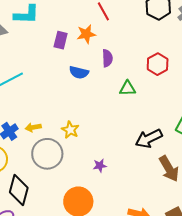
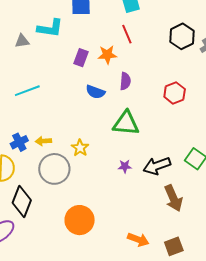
green triangle: (128, 88) -> (126, 123), moved, size x1.6
purple star: (100, 166) -> (125, 166), moved

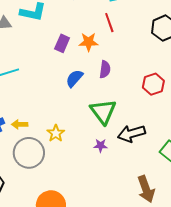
blue semicircle: (95, 92) -> (74, 78), turned 108
green triangle: (126, 123) -> (103, 112), turned 44
purple star: (125, 166) -> (101, 146), moved
black arrow: (157, 166) -> (131, 134), moved

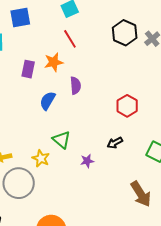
red hexagon: (153, 84) -> (127, 106), moved
green triangle: (103, 112) -> (61, 140), moved, size x0.7
black arrow: (131, 134) -> (115, 143), size x0.6

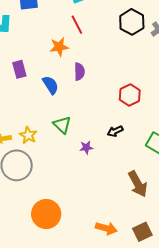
purple rectangle: (28, 69) -> (19, 69), moved, turned -30
blue semicircle: (48, 101) -> (51, 85), turned 114
yellow star: (41, 158) -> (28, 135), moved

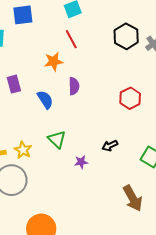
red hexagon: (130, 95) -> (130, 98), moved

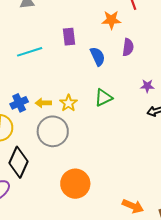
green triangle: (57, 139) -> (103, 98), turned 42
purple star: (81, 162) -> (147, 86), moved

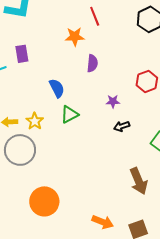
purple rectangle: (69, 37) -> (22, 54), moved
blue semicircle: (98, 56) -> (57, 88), moved

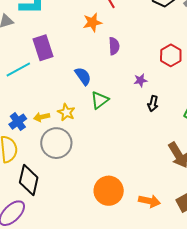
purple rectangle: (22, 54) -> (43, 48), size x1.4
black arrow: (122, 126) -> (153, 104), turned -49
orange circle: (44, 201) -> (109, 191), moved

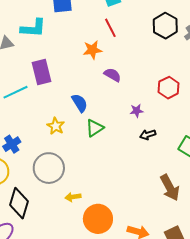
purple semicircle: (114, 46) -> (112, 75), turned -60
black arrow: (153, 104) -> (148, 135), turned 56
yellow star: (66, 112) -> (56, 126), moved
yellow arrow: (42, 117) -> (73, 197), moved

